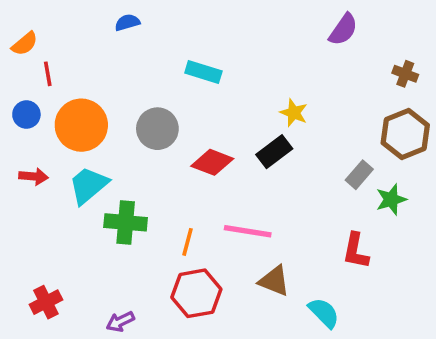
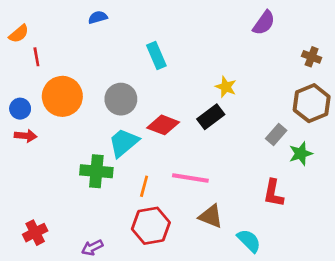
cyan rectangle: (203, 72) -> (156, 55), turned 50
blue circle: (26, 115) -> (20, 109), moved
cyan trapezoid: (88, 185) -> (124, 143), moved

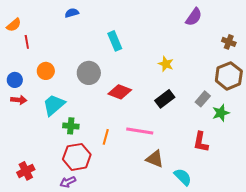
orange circle: (62, 96) -> (46, 71), size x0.6
black rectangle: (211, 117) -> (165, 99), moved
cyan trapezoid: (124, 143) -> (54, 105), moved
green cross: (96, 171) -> (71, 126), size x0.7
red hexagon: (151, 226) -> (77, 157), moved

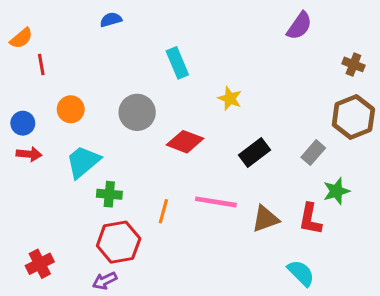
yellow star: (166, 64) -> (230, 98), moved
green star: (221, 113) -> (336, 191), moved
brown triangle: (155, 159) -> (265, 219), moved, turned -42
cyan semicircle: (183, 177) -> (301, 273), moved

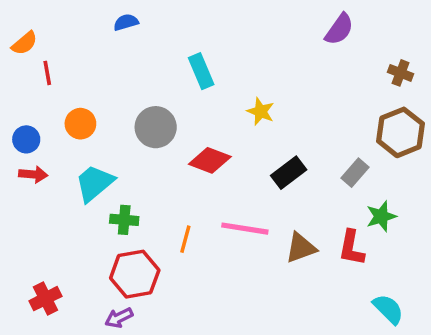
cyan semicircle: (301, 273) -> (388, 309), moved

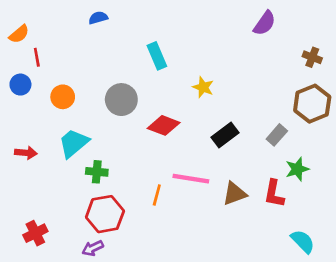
blue circle: (26, 139) -> (20, 85), moved
red arrow: (33, 174) -> (26, 153), moved
orange line: (185, 239) -> (157, 195), moved

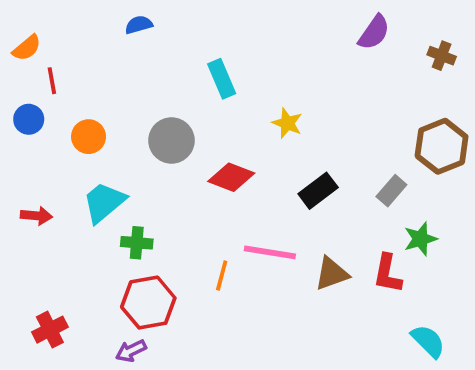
brown cross: (312, 57) -> (442, 56), moved

